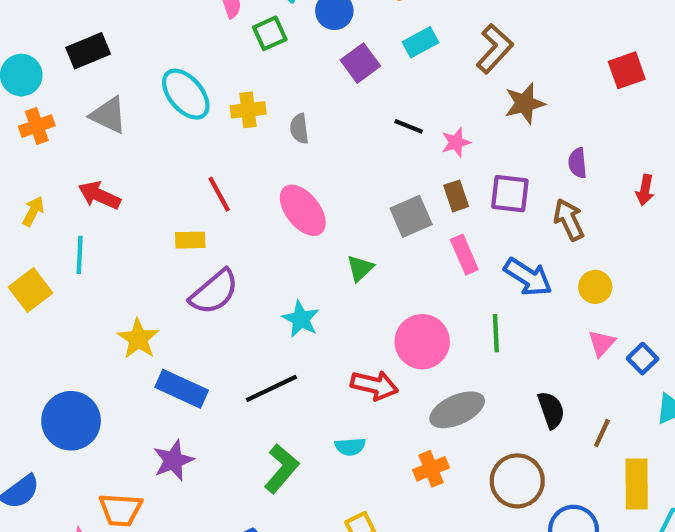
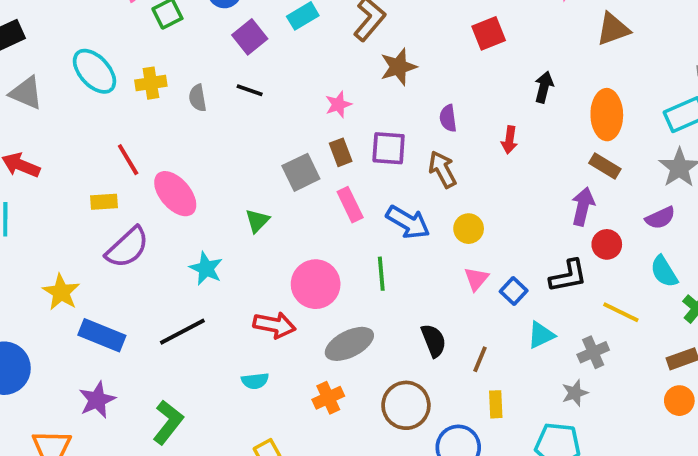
black line: (409, 126) -> (250, 90), moved
pink ellipse: (303, 210) -> (175, 194), moved
green L-shape: (281, 469) -> (168, 422), moved
yellow rectangle: (637, 484) -> (496, 404), moved, size x0.6

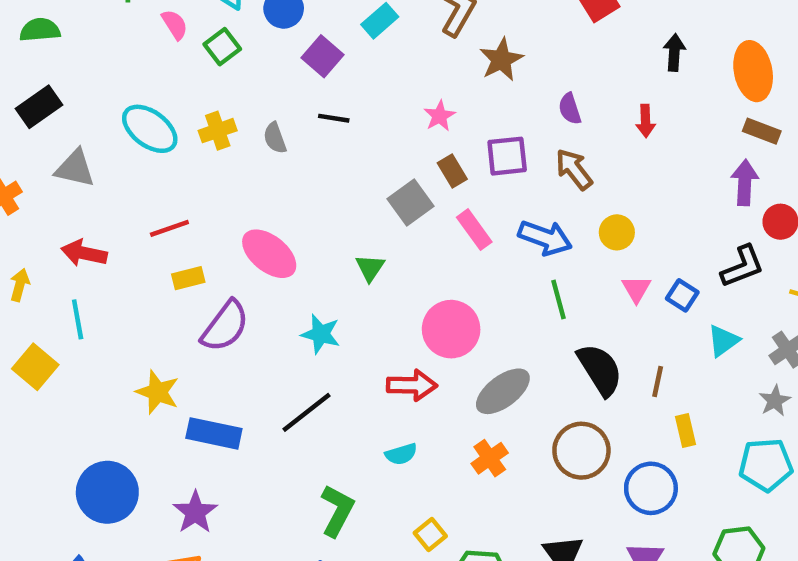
red line: (128, 160) -> (169, 228), moved, turned -68
green line: (381, 274) -> (559, 300), moved
black semicircle: (434, 341) -> (600, 370), size x1.4
purple star: (97, 400) -> (195, 512), moved
green L-shape: (168, 422) -> (337, 511), moved

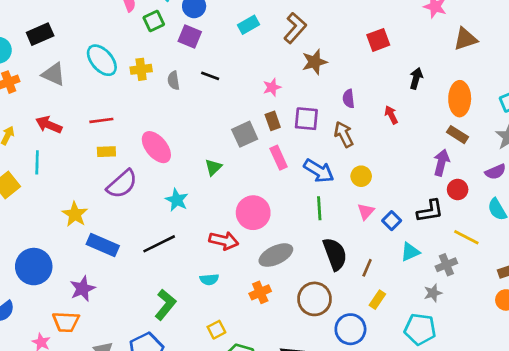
purple square: (323, 56) -> (190, 37), moved, turned -30
red arrow: (646, 121) -> (391, 115), turned 144
yellow rectangle: (685, 430) -> (377, 300), turned 36

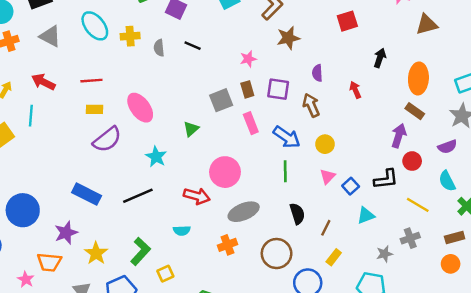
yellow star: (75, 214) -> (96, 253), moved
black semicircle: (335, 254) -> (297, 214), size x0.7
gray cross: (446, 265) -> (410, 238), moved
yellow square: (216, 330) -> (165, 274), moved

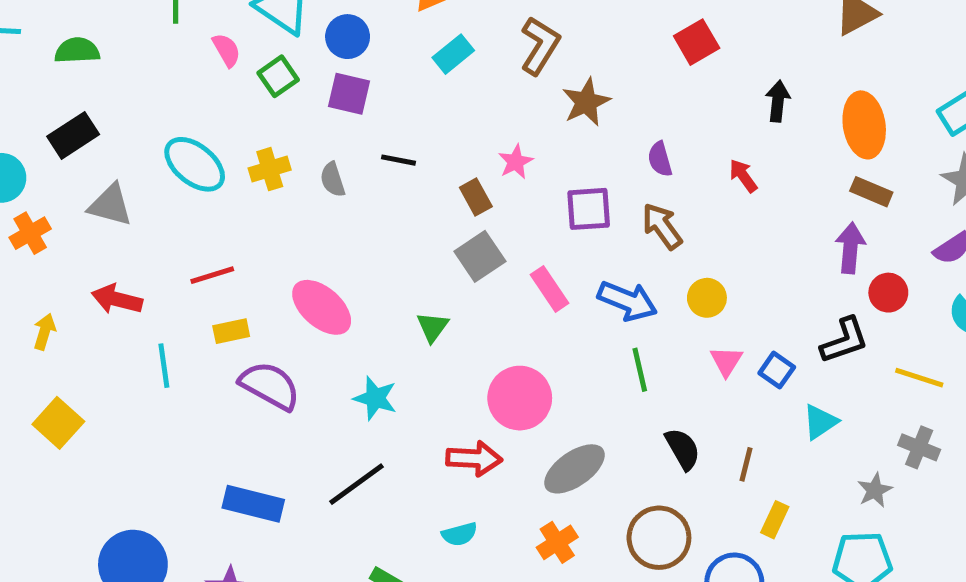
brown rectangle: (247, 89) -> (476, 197), moved
cyan line: (31, 116) -> (164, 366), moved
purple semicircle: (107, 139) -> (270, 386), turned -100
gray cross: (410, 238) -> (919, 447), turned -36

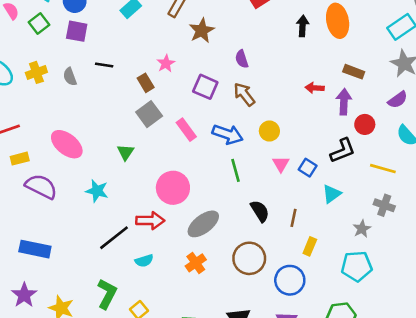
orange ellipse: (864, 125) -> (338, 21), moved
red arrow: (743, 176) -> (315, 88), moved, turned -48
purple square: (589, 209) -> (205, 87), turned 30
black line: (356, 484) -> (114, 238), moved

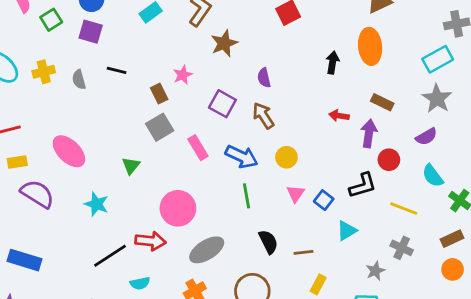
black arrow: (303, 26) -> (333, 62), moved
brown line: (293, 218) -> (304, 252), turned 66

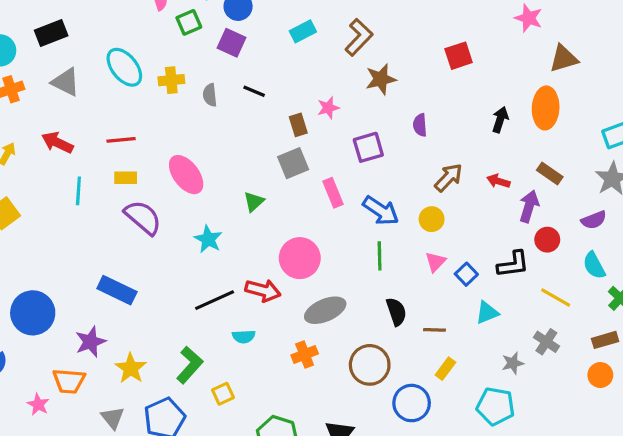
purple square: (222, 104) -> (368, 147), turned 36
brown arrow: (263, 116) -> (449, 178), moved, turned 68

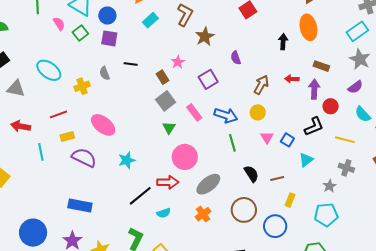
yellow cross: (171, 80) -> (82, 86), moved
green triangle: (254, 202) -> (169, 128), moved
cyan star: (208, 239) -> (127, 160), turned -30

